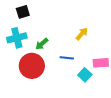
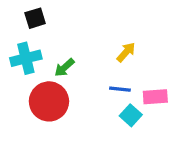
blue line: (67, 58) -> (120, 89), moved

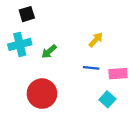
red circle: (49, 101) -> (42, 94), moved
cyan square: (131, 115) -> (107, 99), moved

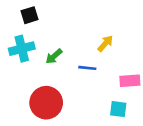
blue line: (91, 68) -> (87, 68), moved
cyan square: (107, 99) -> (118, 109), turned -35

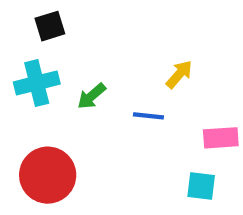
red circle: (46, 103) -> (48, 175), moved

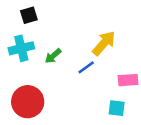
yellow arrow: (179, 74) -> (104, 43), size x1.5
blue line: (148, 116) -> (86, 67), turned -42

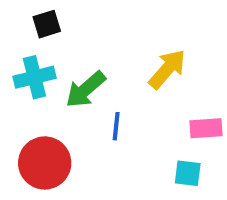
green arrow: (53, 56) -> (86, 89), size x1.5
blue line: (86, 67) -> (116, 126), moved, turned -48

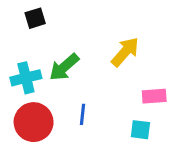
cyan cross: (34, 77) -> (26, 78), moved
blue line: (116, 126) -> (82, 114), moved

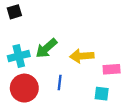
black square: (35, 18) -> (14, 12), moved
yellow arrow: (125, 52) -> (82, 56), moved, turned -135

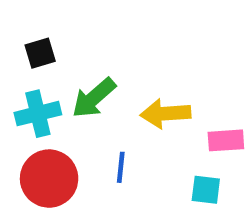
black square: (14, 12) -> (40, 53), moved

